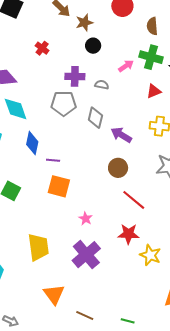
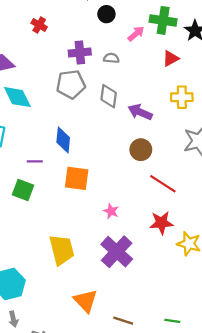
black circle: (93, 46) -> (106, 14), moved
blue diamond: (32, 143) -> (63, 140), moved
purple line: (53, 160) -> (35, 161), moved

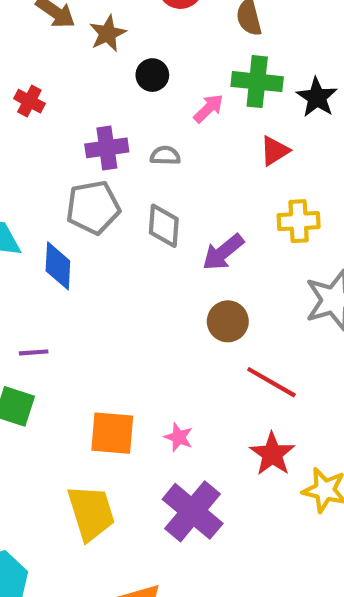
purple arrow: (140, 112) -> (223, 252), turned -60
blue diamond: (63, 140) -> (58, 266), moved
orange square: (77, 178) -> (112, 433), moved
red star: (161, 223) -> (272, 454), turned -30

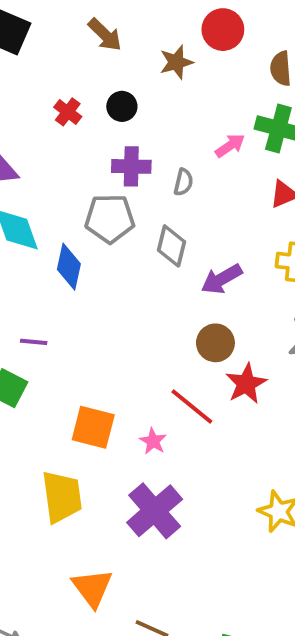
brown star: (108, 33) -> (176, 62), moved
black circle: (152, 75) -> (122, 106), moved
gray semicircle: (165, 156) -> (183, 182), turned 92
red line: (271, 382) -> (192, 407), moved
red star: (272, 454) -> (246, 384), moved

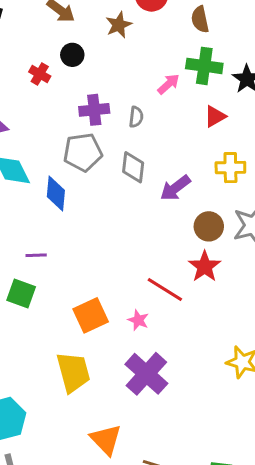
black circle: (122, 106) -> (72, 55), moved
brown circle: (215, 343) -> (209, 226), moved
orange square: (93, 427) -> (91, 315), turned -32

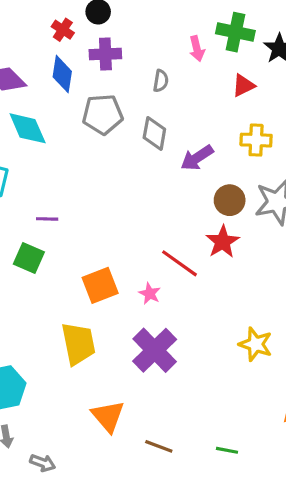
pink arrow: (169, 84) -> (197, 49), turned 115
purple cross: (94, 110) -> (105, 54), moved
blue diamond: (56, 194) -> (62, 74), moved

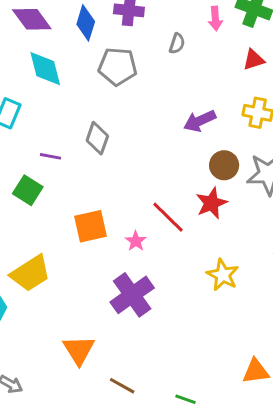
gray diamond: (154, 133) -> (97, 138), moved
yellow trapezoid: (78, 344) -> (30, 273), moved, turned 60
yellow star: (256, 344) -> (223, 275), moved

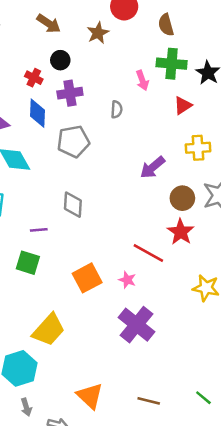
orange triangle: (79, 350) -> (90, 396), moved
green line: (185, 399) -> (203, 398), turned 36

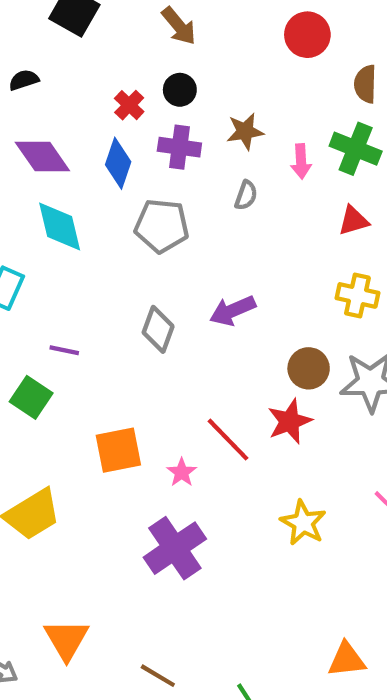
brown star: (98, 33) -> (245, 131), moved
purple arrow: (153, 167) -> (233, 311), moved
gray diamond: (73, 205) -> (158, 329), moved

